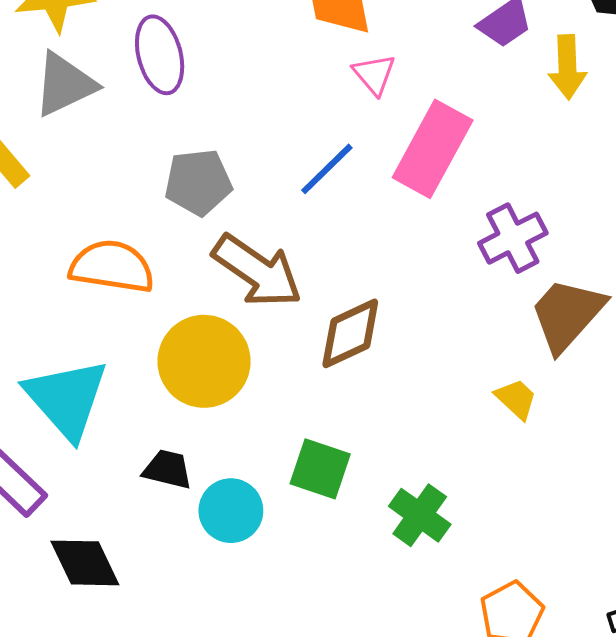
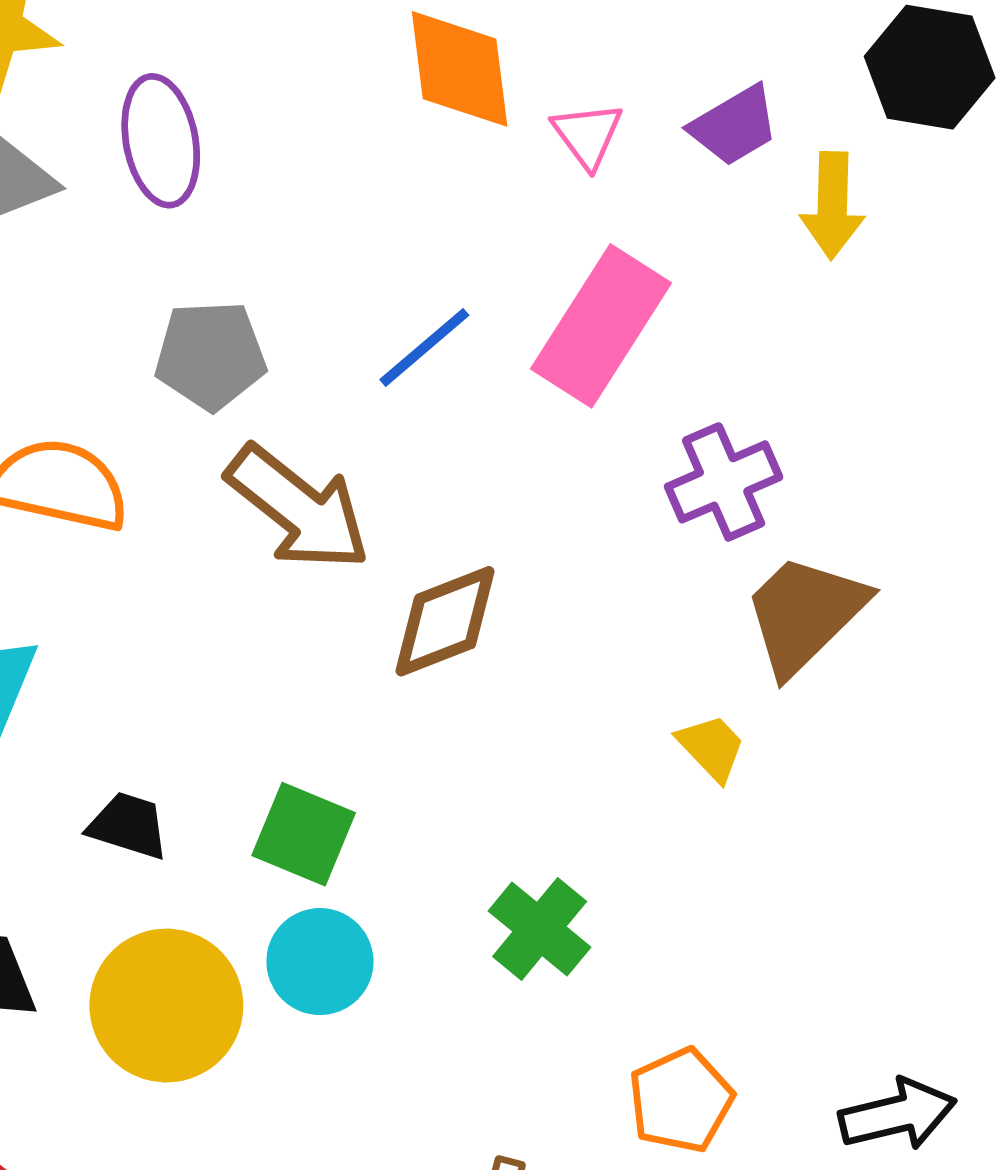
pink triangle: (374, 74) -> (587, 135), moved
yellow circle: (204, 361) -> (166, 1006), moved
green square: (320, 469) -> (304, 834), moved
cyan circle: (231, 511) -> (320, 962), moved

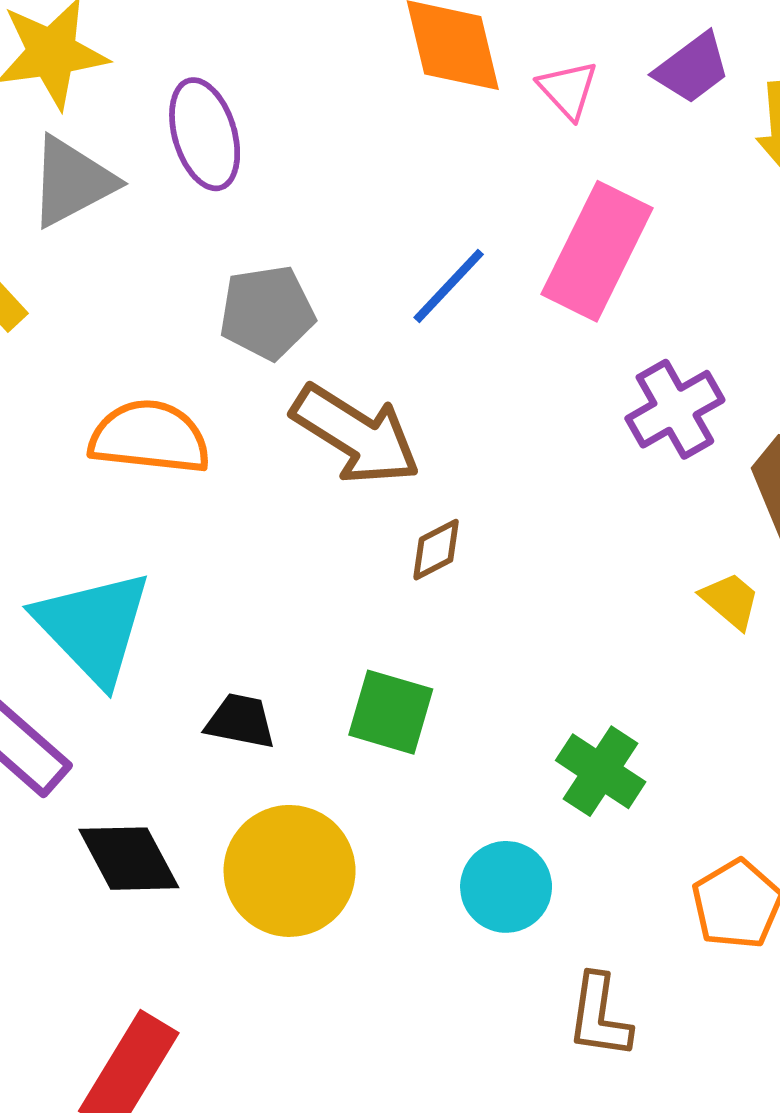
purple cross: (724, 482) -> (675, 409), moved
brown diamond: (445, 621) -> (436, 550), moved, size x0.6
cyan circle: (320, 962) -> (506, 887), moved

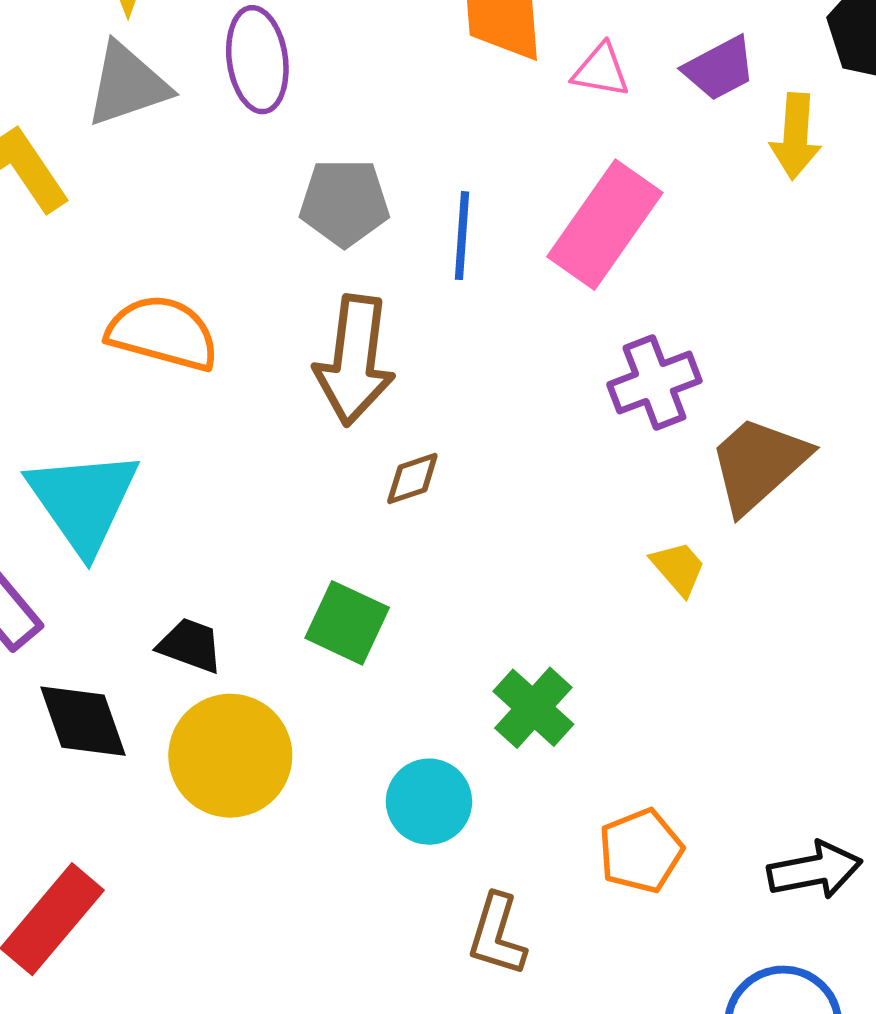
pink triangle: (568, 90) -> (601, 71), turned -46
blue line: (449, 286) -> (462, 236), turned -48
gray pentagon: (267, 313) -> (344, 202), moved
brown arrow: (356, 435) -> (355, 360), turned 56
black trapezoid: (240, 721) -> (190, 645), moved

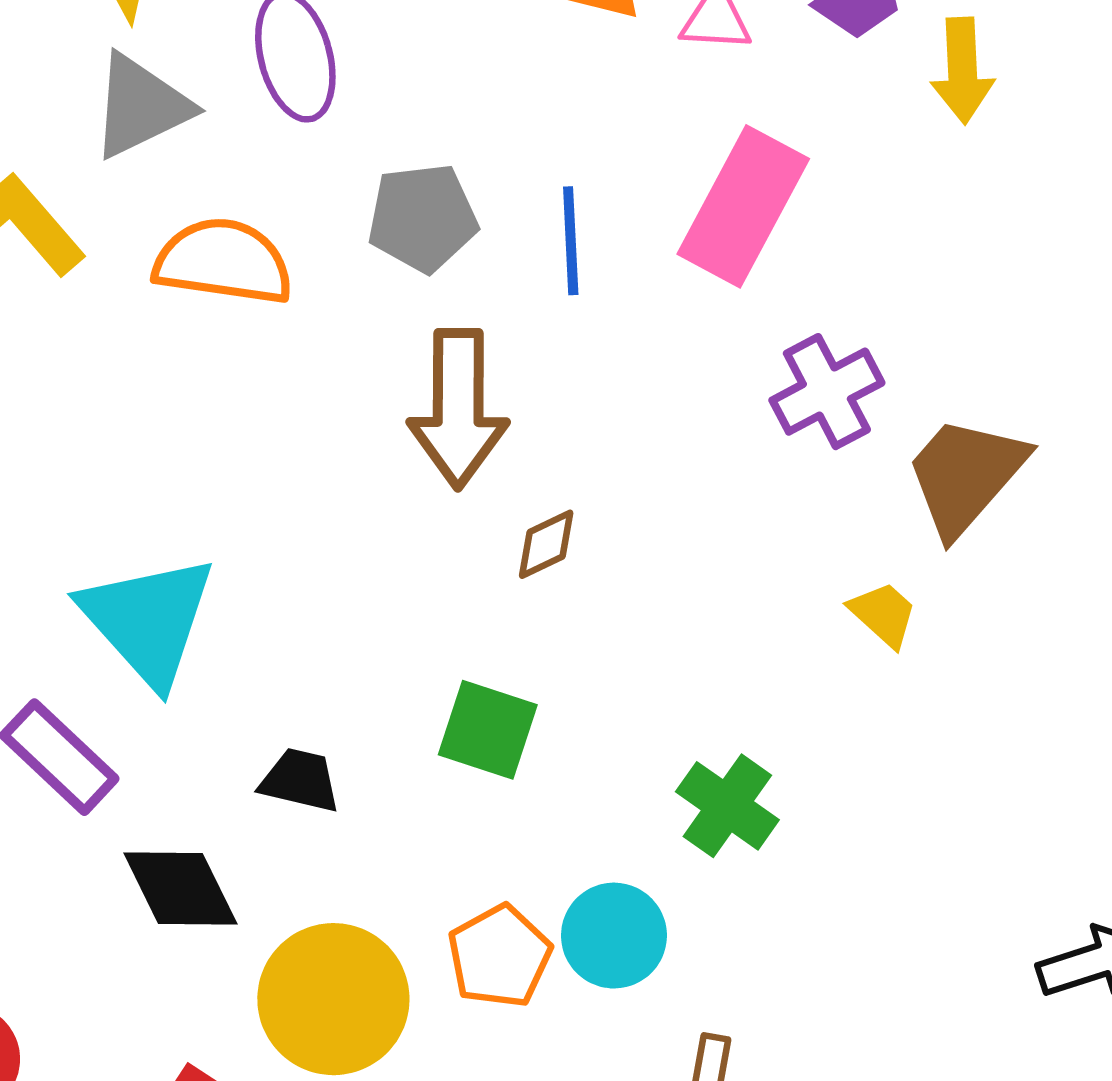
orange semicircle: (163, 333) -> (223, 262), moved
yellow circle: (230, 756) -> (333, 999), moved
orange pentagon: (641, 851) -> (500, 956), moved

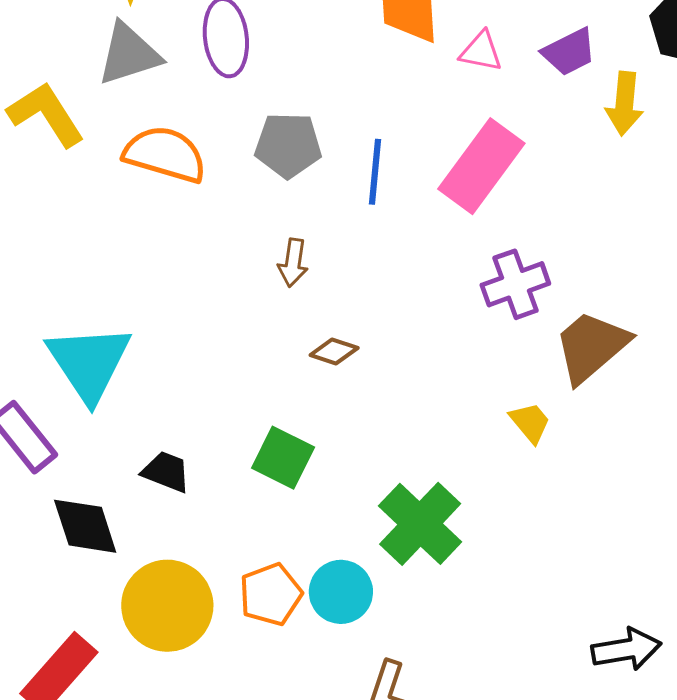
brown arrow: (458, 409) -> (293, 263), size x0.5
brown diamond: (546, 544) -> (334, 352), turned 36
green cross: (727, 806) -> (420, 524), size x1.4

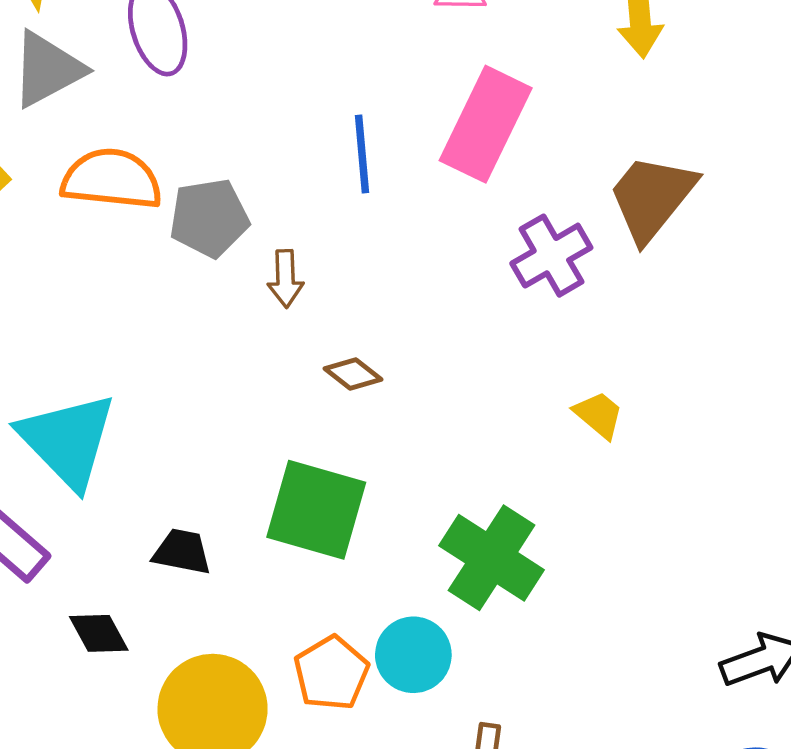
gray pentagon: (288, 145) -> (209, 218), moved
brown trapezoid: (591, 346) -> (652, 197), moved
brown diamond: (334, 352) -> (353, 374), turned 30
green square: (283, 458) -> (316, 510), size x1.4
black diamond: (85, 526) -> (99, 633), size x0.7

